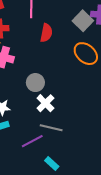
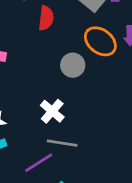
gray circle: (35, 83) -> (73, 65), moved

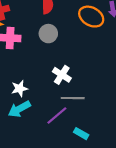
gray circle: (73, 65) -> (48, 34), moved

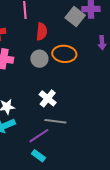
orange ellipse: (91, 17) -> (64, 54), moved, turned -30
cyan rectangle: (81, 134) -> (39, 156), moved

